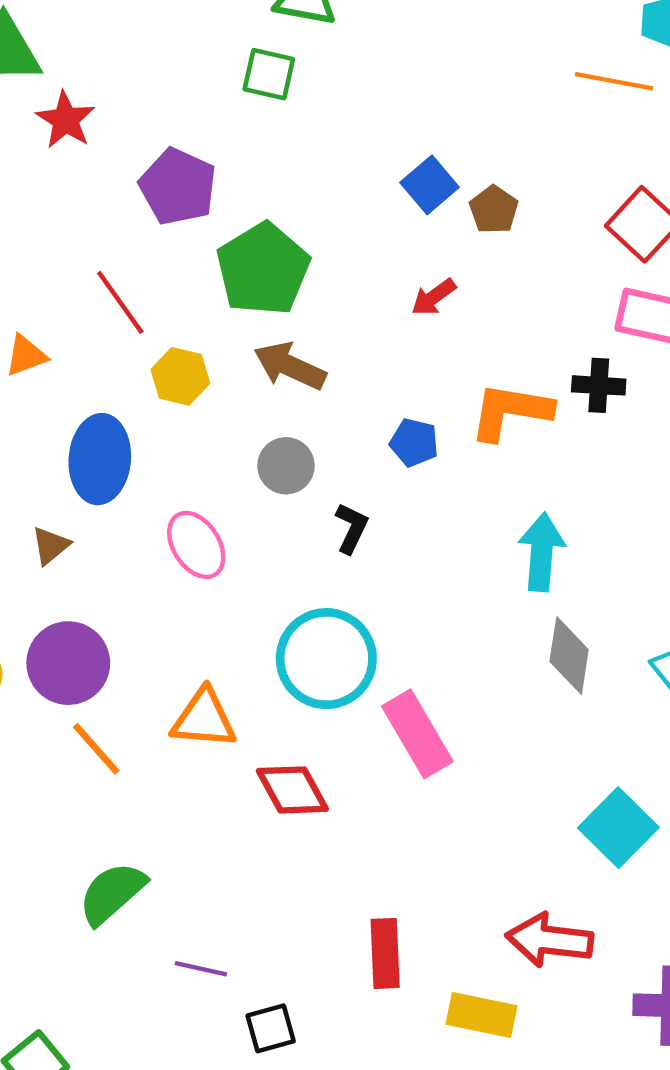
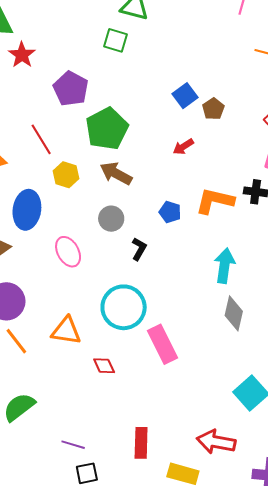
red diamond: (292, 790) -> (104, 366), size x0.7
purple line: (201, 969) -> (73, 445), moved

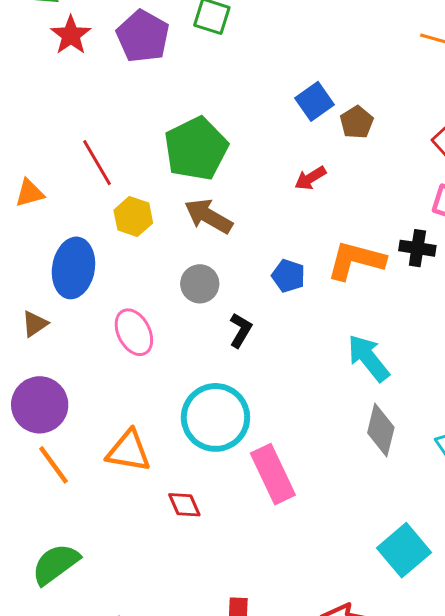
purple pentagon: (71, 89) -> (143, 36), moved
cyan arrow: (224, 266) -> (368, 358), turned -48

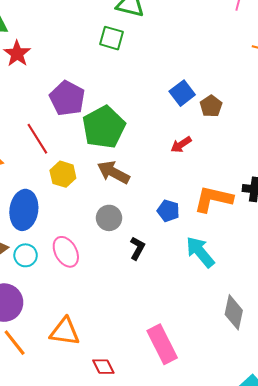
purple pentagon: (143, 36) -> (67, 98), moved
cyan arrow: (368, 358) -> (200, 252), moved
cyan circle: (215, 417) -> (26, 255), moved, size x0.5

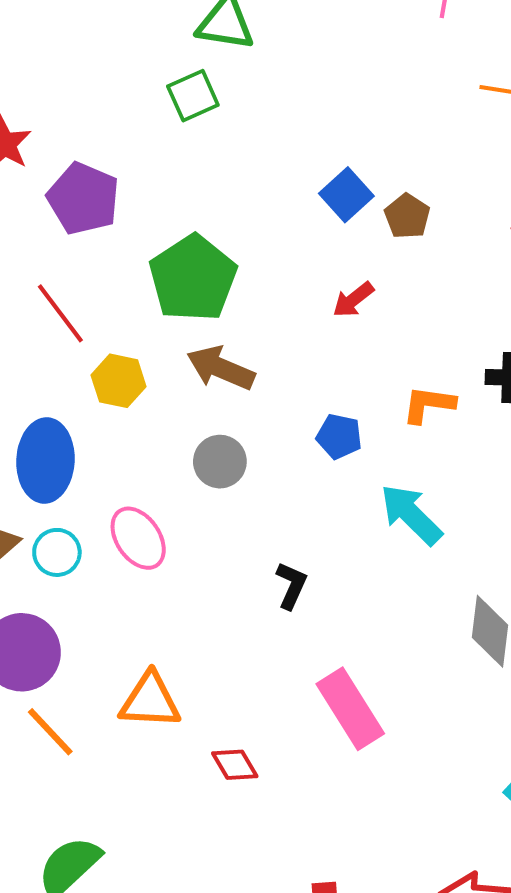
green square: (111, 38) -> (193, 96), turned -35
purple pentagon: (67, 98) -> (83, 198), moved
orange L-shape: (213, 199) -> (429, 404), size x0.7
black L-shape: (137, 248) -> (291, 585), moved

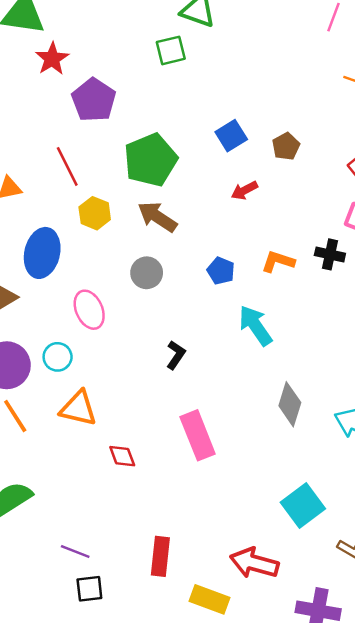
blue square: (346, 195) -> (231, 136), moved
cyan circle: (57, 552) -> (58, 357), moved

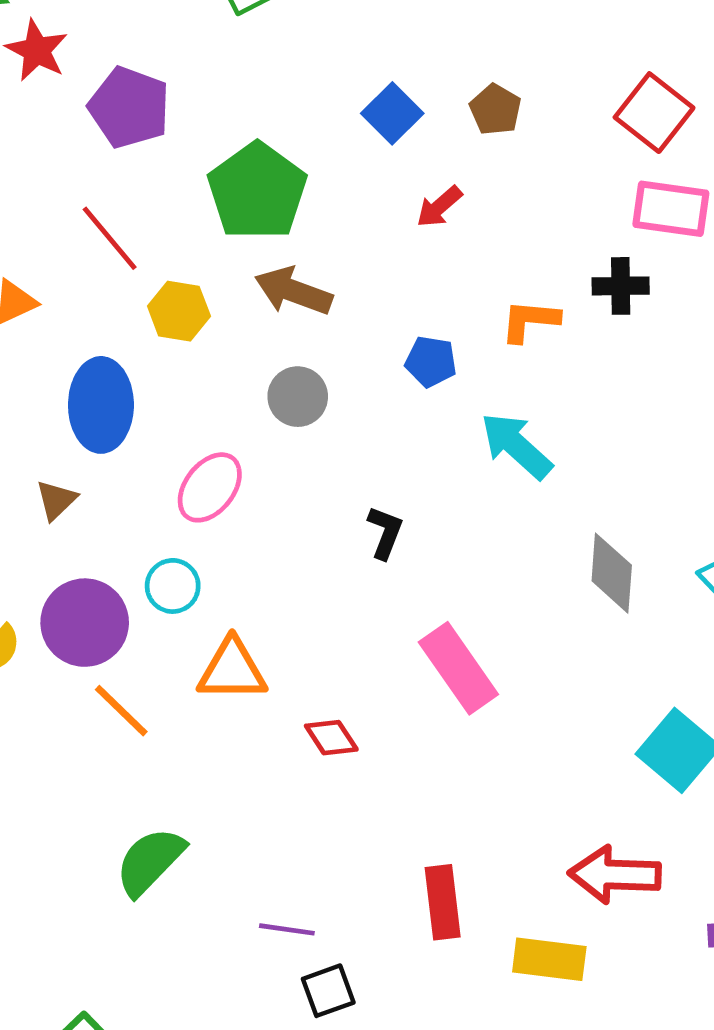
pink ellipse: (89, 310) -> (210, 487), turned 75

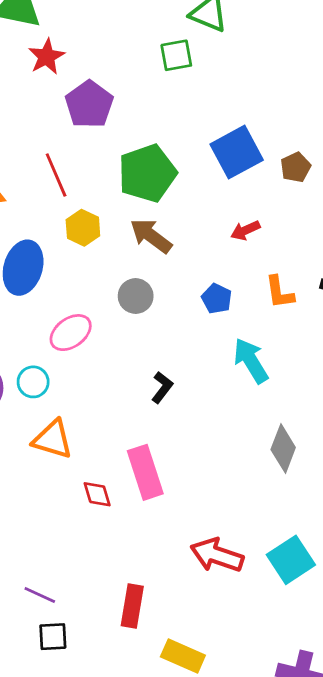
blue square: (392, 113) -> (237, 152), size x1.5
red arrow: (439, 207) -> (245, 230), moved
orange L-shape: (530, 321) -> (280, 292), turned -120
pink rectangle: (458, 668) -> (145, 472), moved
red arrow: (615, 875) -> (217, 555), moved

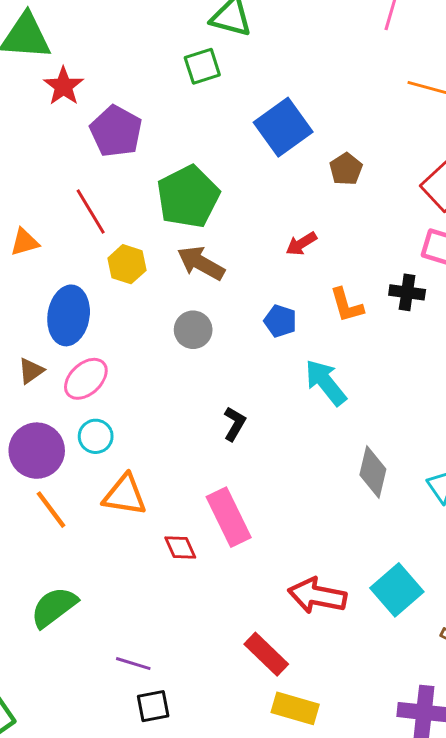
blue square: (237, 152) -> (283, 127), moved
pink ellipse: (71, 333) -> (86, 379), moved
red rectangle: (132, 606) -> (266, 654), moved, turned -48

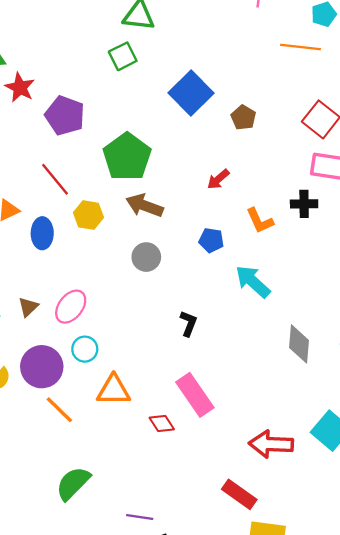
blue ellipse: (69, 315) -> (42, 233), moved, size x0.7

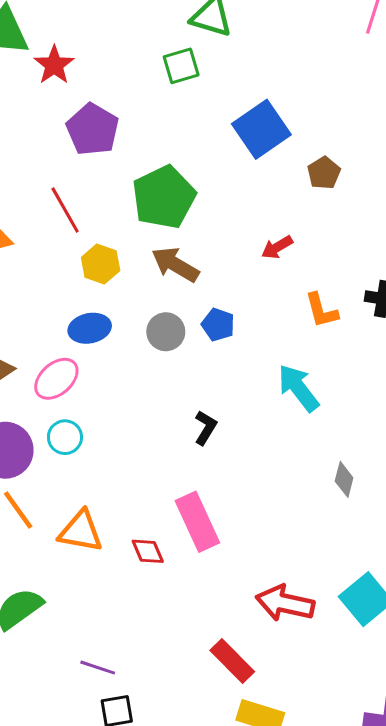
red star: (20, 88) -> (54, 65), moved
blue ellipse: (42, 233) -> (90, 328), moved, turned 68
blue pentagon: (211, 240) -> (218, 325), moved
gray diamond: (299, 344) -> (344, 479), size x0.7
orange triangle: (114, 390) -> (81, 531), moved

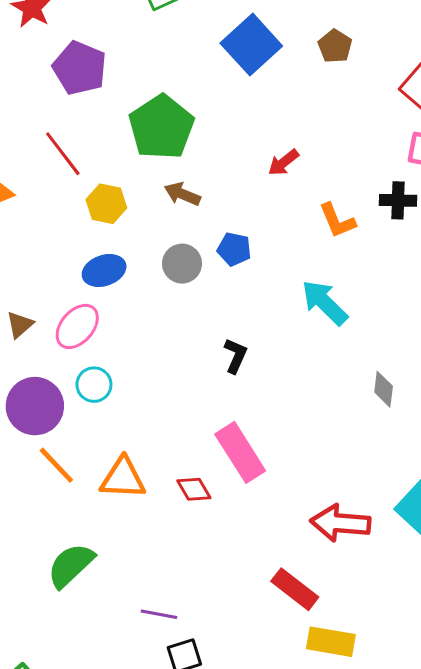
brown pentagon: (324, 173) -> (335, 46), moved
brown arrow: (175, 265) -> (182, 194), size x0.7

